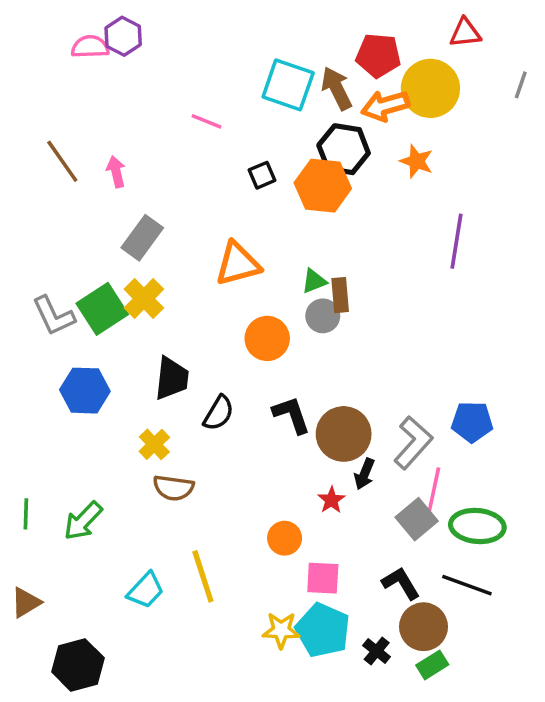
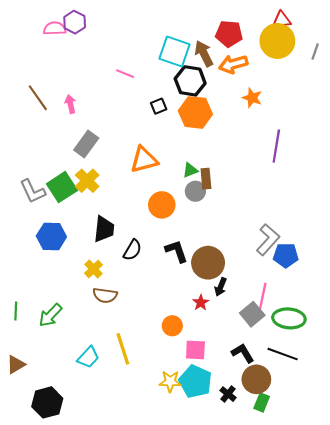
yellow circle: (430, 88) -> (277, 41), moved
black hexagon: (344, 149) -> (190, 81), moved
gray L-shape: (413, 443) -> (268, 240), moved
green rectangle: (432, 665) -> (262, 402), turned -36

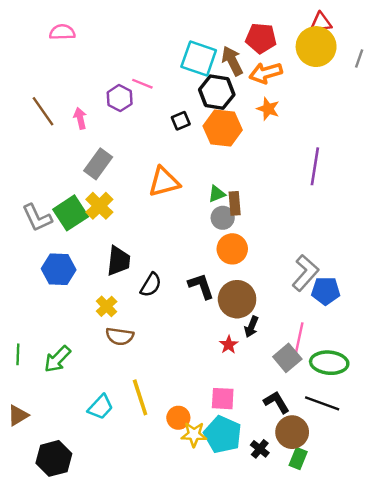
purple hexagon: (75, 22) -> (120, 98), moved
orange star: (252, 98) -> (268, 109), moved
orange circle: (162, 205) -> (232, 249), moved
orange circle: (172, 326) -> (178, 418), moved

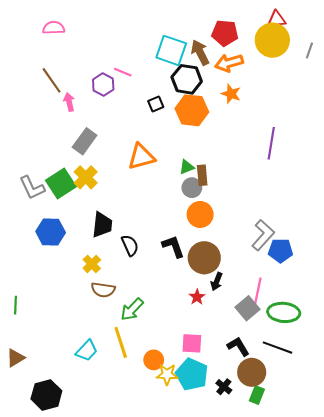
brown line: (43, 111) -> (52, 80), moved
black semicircle: (151, 285) -> (130, 245), turned -55
green arrow: (57, 359) -> (132, 309), moved

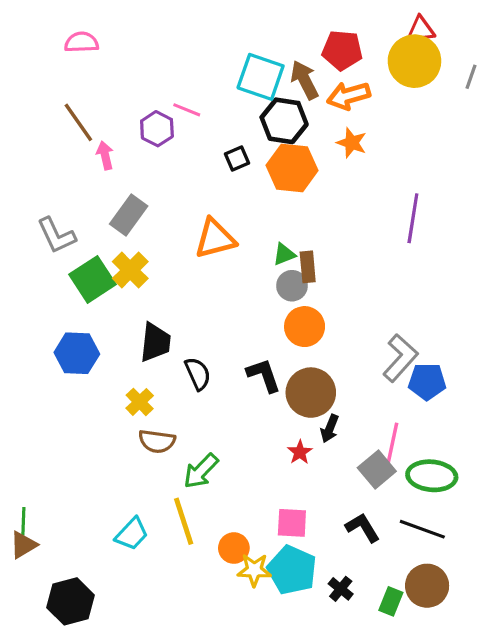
gray L-shape: (32, 188) -> (56, 235), moved
green line: (15, 305) -> (23, 521), moved
brown circle: (252, 372) -> (427, 586), moved

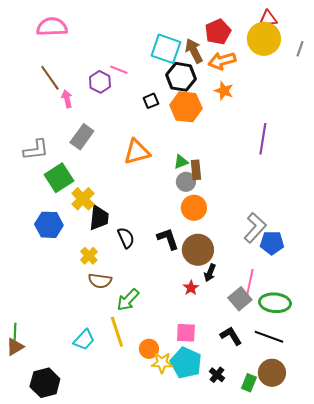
pink semicircle: (82, 42) -> (52, 27), size x1.4
red pentagon: (342, 50) -> (218, 32), turned -30
gray L-shape: (56, 235) -> (36, 150), turned -72
yellow cross: (130, 270) -> (83, 199), moved

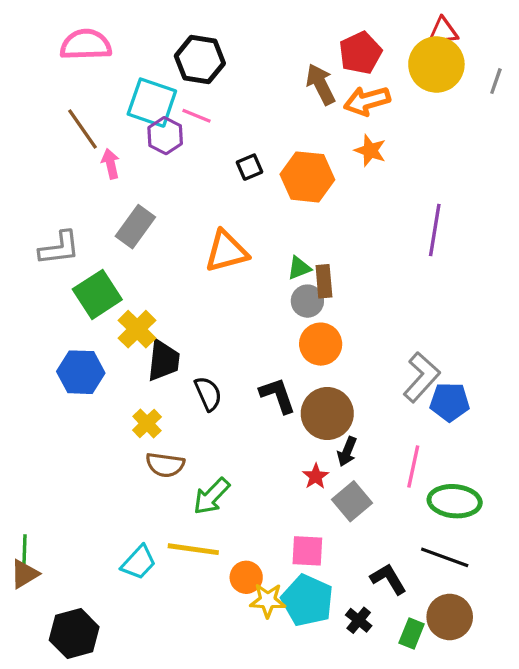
cyan square: (166, 49) -> (152, 103), moved
black hexagon: (181, 77) -> (200, 60), moved
gray square: (240, 299) -> (352, 501), moved
yellow line: (117, 332) -> (193, 549), turned -64
black L-shape: (231, 336) -> (388, 579), moved

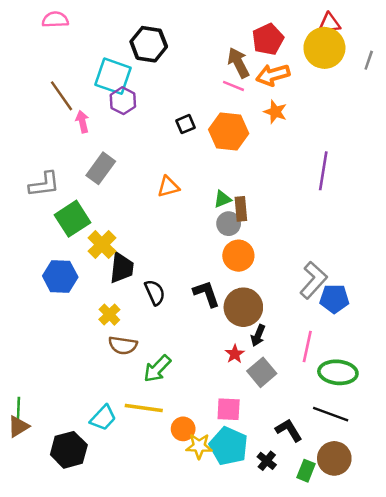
pink semicircle: (86, 45) -> (55, 20), moved, size x0.7
pink line: (197, 116) -> (233, 86), moved
orange triangle: (226, 251) -> (168, 187), size x0.7
black hexagon: (74, 634) -> (69, 450), moved

